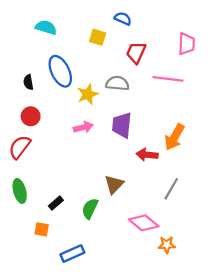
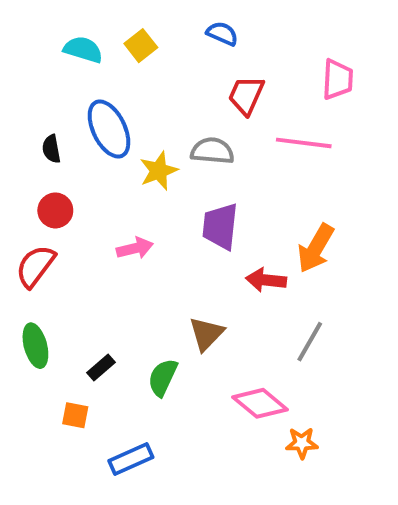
yellow square: (98, 37) -> (141, 46), moved, turned 35
pink arrow: (83, 127) -> (135, 248), moved

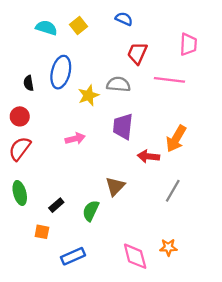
blue ellipse: (109, 129) -> (61, 72), turned 40
red circle: (55, 210) -> (20, 116), moved
pink diamond: (260, 403) -> (135, 256), moved, turned 36

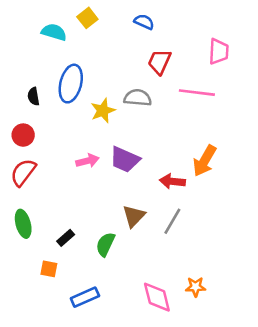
yellow square: (79, 25) -> (87, 18), moved
purple trapezoid: (123, 126) -> (125, 159), moved, turned -72
gray line: (173, 191) -> (172, 221), moved

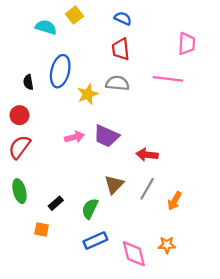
red trapezoid: (159, 62) -> (121, 49), moved, turned -30
orange arrow: (205, 161) -> (175, 201), moved, size x0.7
blue rectangle: (85, 297) -> (95, 241), moved

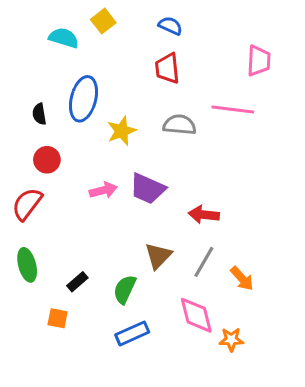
gray semicircle: (117, 83) -> (179, 125), moved
red circle: (19, 115) -> (47, 160), moved
orange arrow: (175, 201) -> (242, 279), turned -72
pink diamond: (134, 254) -> (196, 315), moved

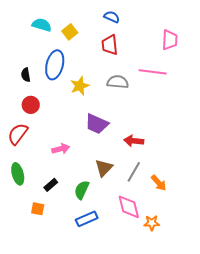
yellow square: (103, 21) -> (70, 32), moved
pink arrow: (103, 190) -> (61, 149), moved

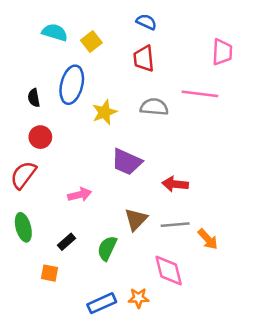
gray line: (134, 172) -> (175, 225), turned 55
blue rectangle: (87, 219) -> (102, 303), moved
orange star: (152, 223) -> (138, 298), moved

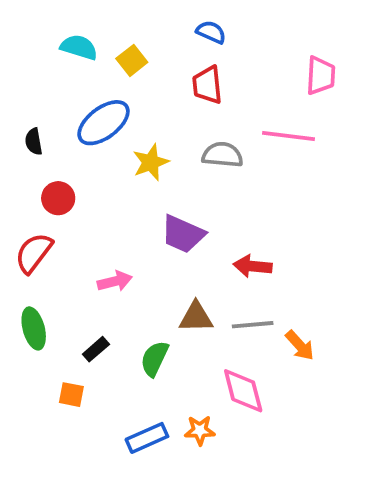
blue ellipse: (72, 85) -> (104, 123), turned 39
black semicircle: (34, 98) -> (34, 142), moved
brown triangle: (136, 219) -> (196, 317), turned 45

